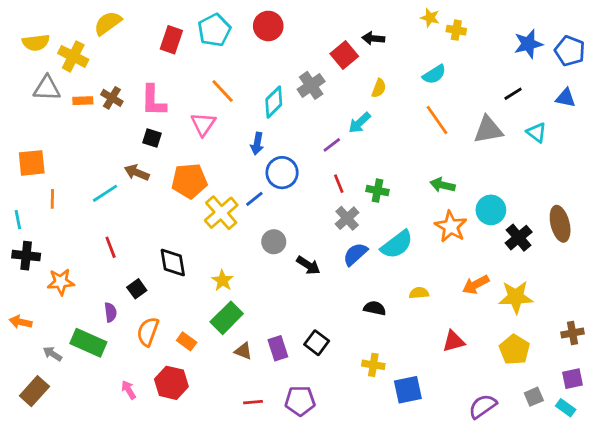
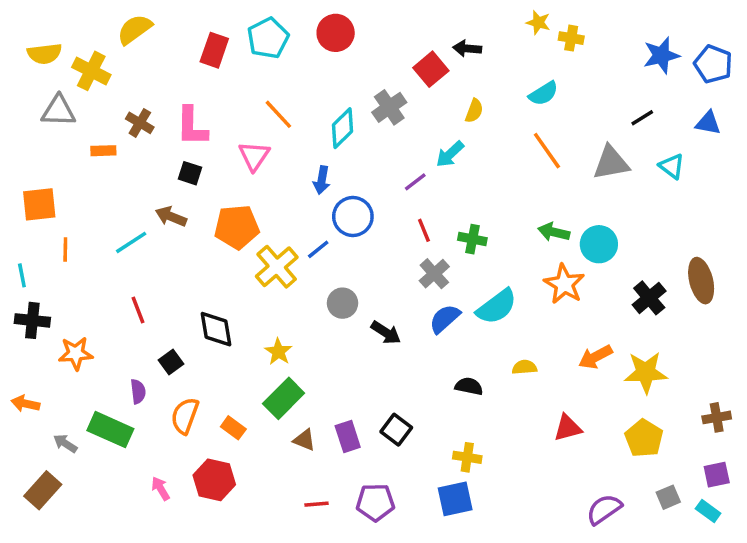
orange rectangle: (83, 101) -> (103, 151), moved
cyan circle: (491, 210) -> (599, 244), moved
blue square: (408, 390) -> (455, 499), moved

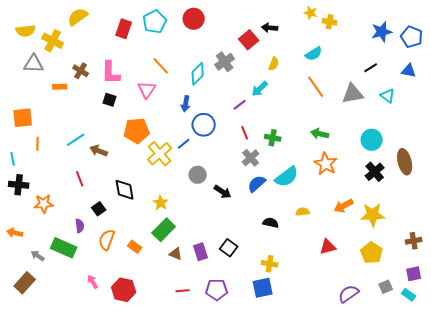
brown arrow: (171, 216) -> (99, 151), moved
cyan circle: (599, 244) -> (372, 140), moved
red hexagon: (214, 480) -> (124, 290), moved

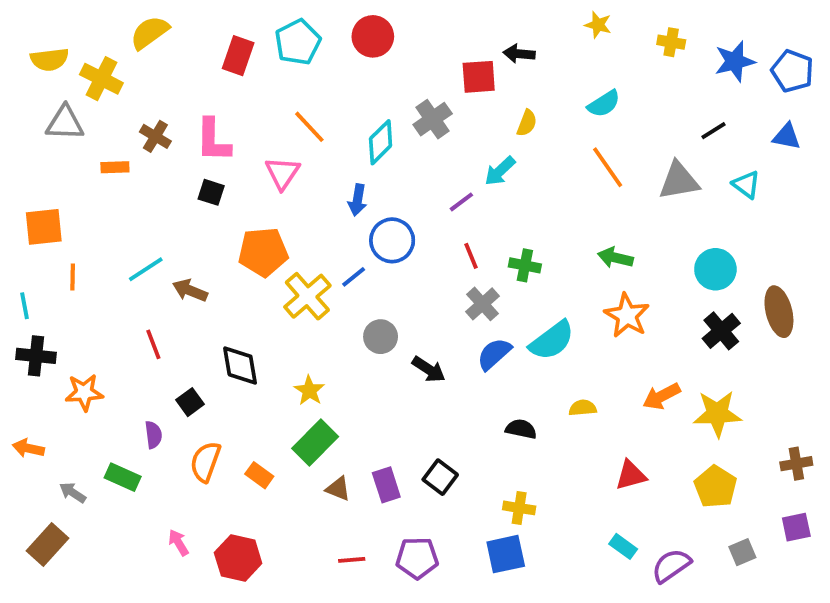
yellow cross: (330, 22) -> (671, 42), moved
red square: (249, 40) -> (479, 77), turned 36
green rectangle: (64, 248) -> (123, 477), size x0.7
cyan rectangle: (409, 295) -> (623, 546), moved

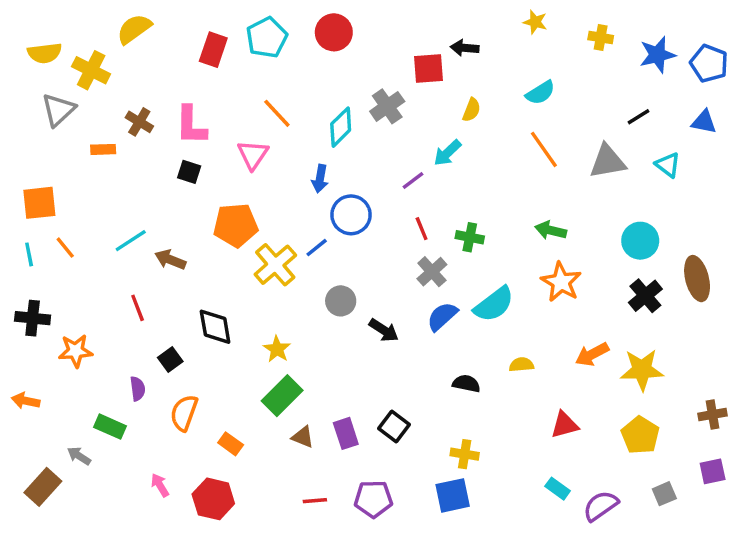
gray triangle: (65, 123) -> (58, 110), turned -45
orange line: (73, 277) -> (65, 248), turned -40
cyan line: (24, 306) -> (29, 254), moved
orange rectangle: (259, 475) -> (231, 444), moved
gray arrow: (73, 493) -> (79, 456), moved

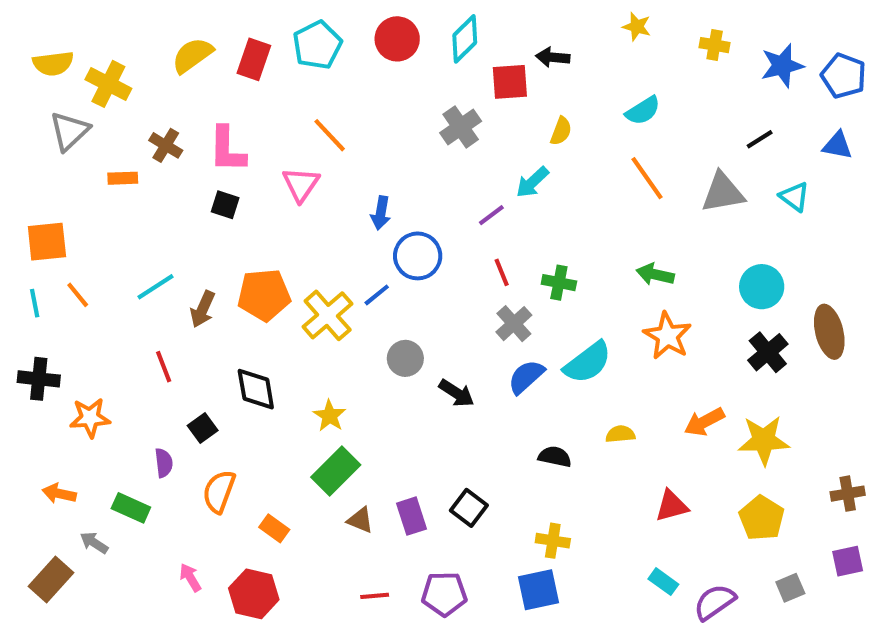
yellow semicircle: (134, 29) -> (192, 55), moved
cyan diamond: (341, 127) -> (465, 39), moved
orange pentagon: (236, 225) -> (264, 295), moved
brown arrow: (170, 260) -> (203, 309), turned -88
orange arrow: (26, 401) -> (59, 494), moved

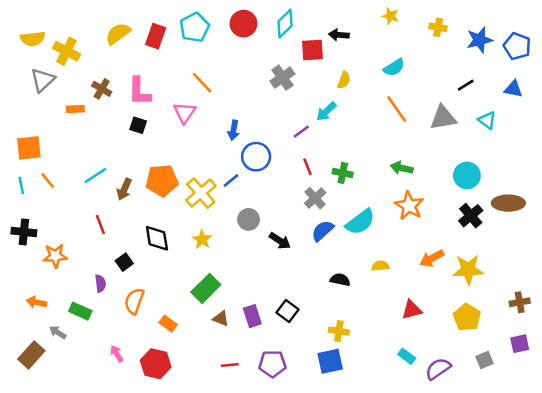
brown ellipse: (829, 332) -> (508, 203), turned -76
yellow star: (330, 416) -> (202, 239), moved

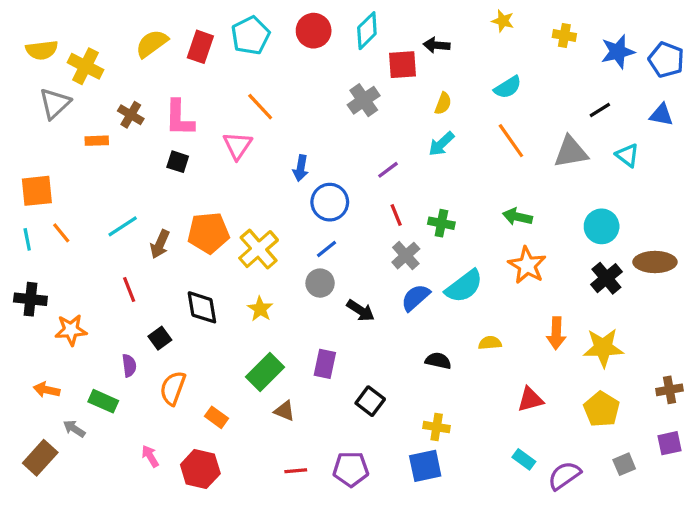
cyan arrow: (326, 111) -> (441, 144), moved
blue line: (231, 180) -> (327, 249), moved
orange arrow: (432, 258) -> (556, 333), turned -60
purple rectangle: (252, 316) -> (325, 364), moved, turned 30

